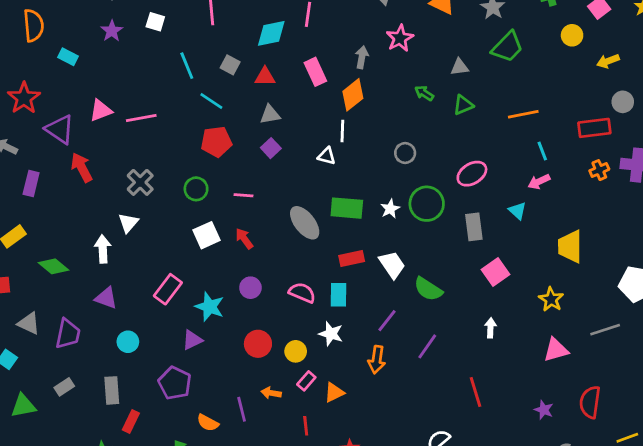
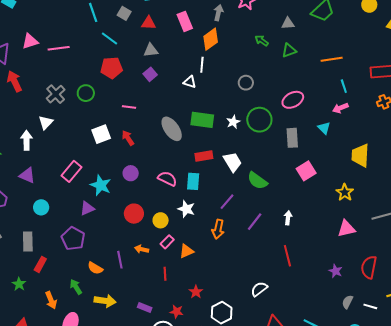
green circle: (196, 189) -> (86, 93), moved
white arrow: (490, 328) -> (288, 218), moved

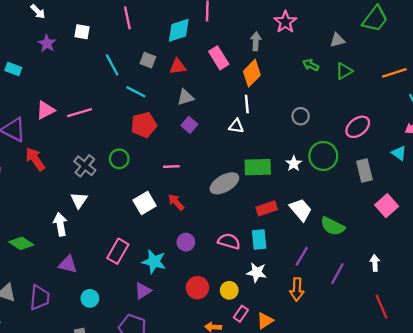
gray ellipse: (172, 129) -> (224, 183), turned -75

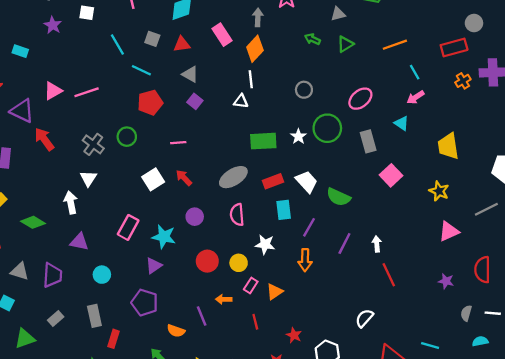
gray triangle: (185, 97) -> (190, 74), turned 48
gray ellipse: (224, 183) -> (233, 177), moved
cyan rectangle: (259, 239) -> (284, 210), moved
pink semicircle: (229, 241) -> (237, 215), turned -110
white arrow: (375, 263) -> (377, 244), moved

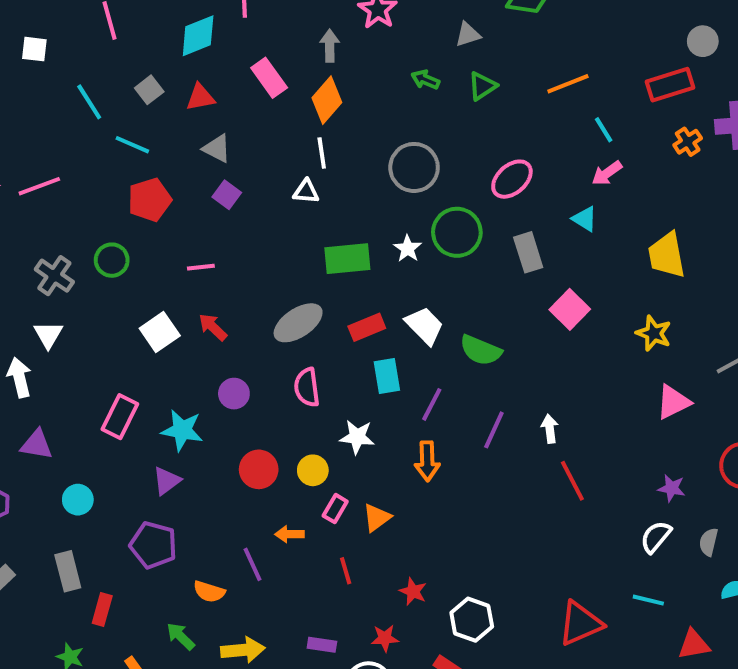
gray square: (152, 39) -> (149, 90), turned 35
gray circle: (304, 90) -> (414, 167), size x1.6
white semicircle: (364, 318) -> (656, 537), moved

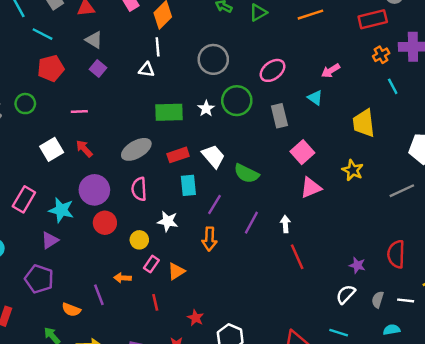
cyan line: (604, 130) -> (393, 86), moved
purple circle: (234, 394) -> (94, 190), size x1.6
pink triangle: (673, 402) -> (311, 188), moved
red circle: (259, 469) -> (105, 223), moved

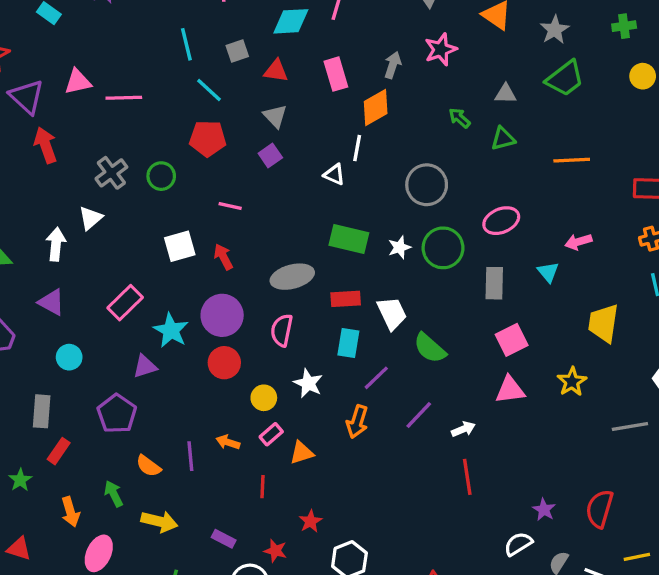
white arrow: (285, 224) -> (463, 429), turned 56

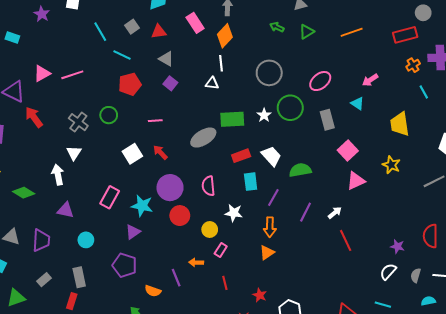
gray ellipse: (292, 277) -> (203, 138), moved
green semicircle: (430, 348) -> (300, 170), turned 145
red rectangle: (59, 451) -> (72, 301), moved
orange triangle: (302, 453) -> (267, 253), moved

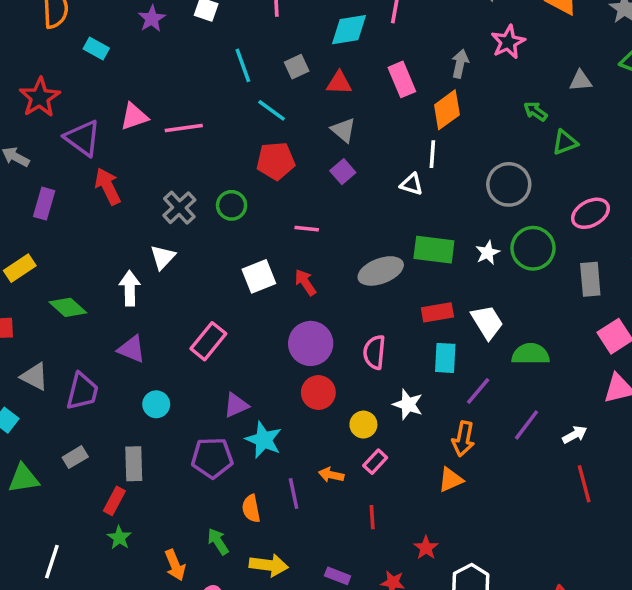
green triangle: (307, 32) -> (565, 142), moved
cyan star: (142, 206) -> (264, 440), moved
purple pentagon: (125, 265) -> (212, 458), turned -30
orange semicircle: (153, 291) -> (251, 509), turned 49

